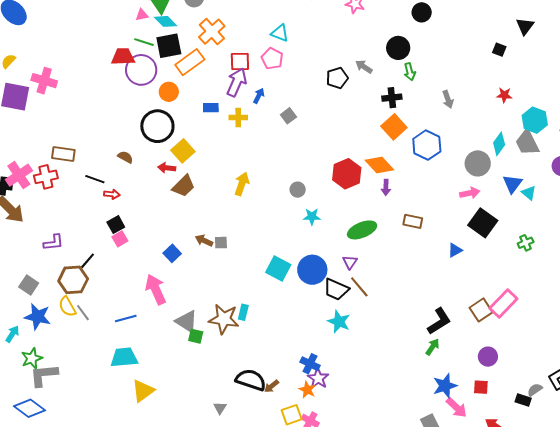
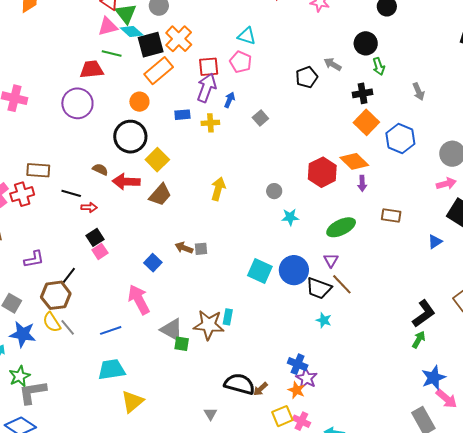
pink triangle: (142, 15) -> (108, 26), size x1.5
black square: (169, 46) -> (151, 45), moved
purple circle: (141, 70) -> (77, 103), moved
red arrow: (167, 168) -> (126, 182), moved, size x1.5
cyan star: (339, 322) -> (324, 320), size x0.7

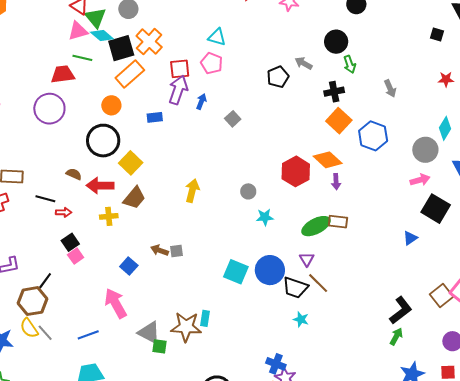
yellow cross: (210, 123) -> (109, 216), moved
brown rectangle: (391, 215) -> (338, 222), moved

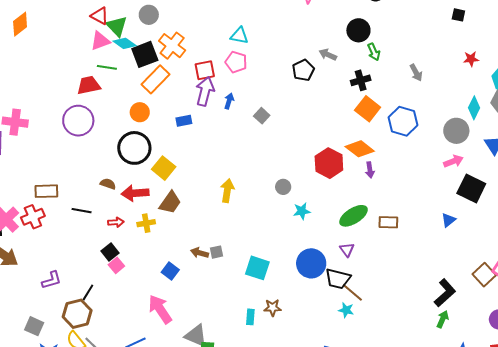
red arrow: (64, 212) -> (116, 222), moved
brown rectangle: (338, 222) -> (388, 222), moved
cyan square: (236, 272) -> (257, 268), moved
brown line: (318, 283) -> (352, 292), moved
brown star: (186, 327) -> (273, 308), moved, size x0.6

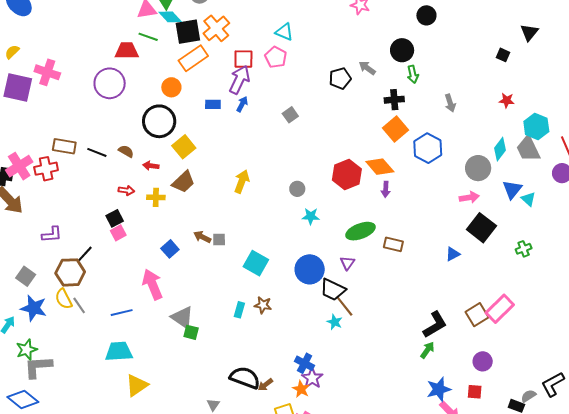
blue arrow: (229, 101) -> (242, 104), moved
red arrow: (135, 193) -> (151, 166), size x0.6
black line: (82, 211) -> (97, 152), moved

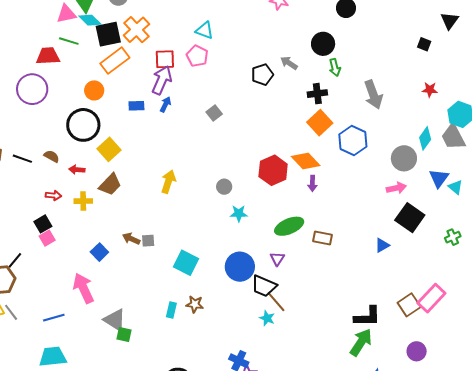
gray arrow: (450, 103) -> (373, 95), size x1.6
black L-shape: (435, 325) -> (367, 317), turned 32
green arrow: (427, 350) -> (361, 342), size x1.6

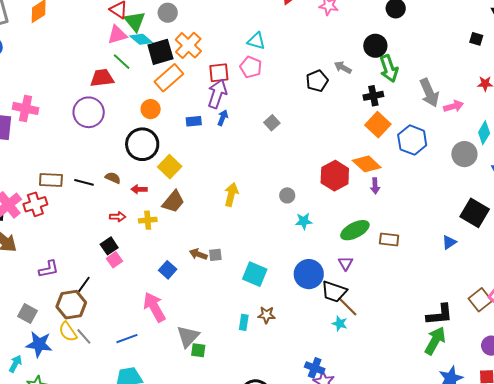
green line: (69, 41) -> (122, 62), turned 30
green arrow: (335, 67) -> (389, 68), size x1.5
pink arrow: (396, 188) -> (454, 106), moved
gray triangle: (115, 320) -> (188, 336), turned 45

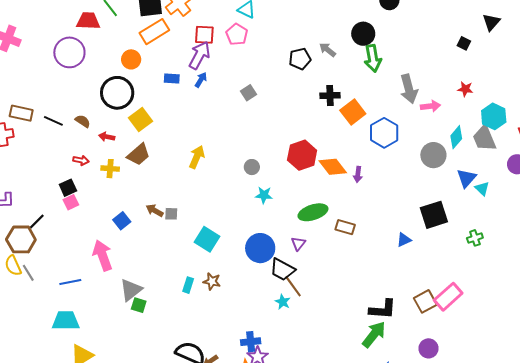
black cross: (373, 96) -> (330, 96), moved
orange diamond: (367, 164) -> (333, 167), moved
purple arrow: (375, 186) -> (358, 174), moved
black square: (475, 213) -> (434, 215), turned 32
blue cross: (315, 368) -> (251, 342), turned -36

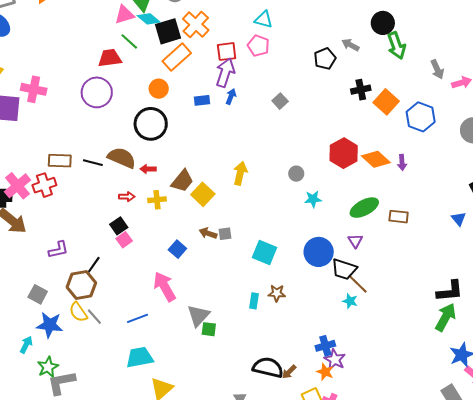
gray arrow: (409, 89) -> (437, 69), size x0.7
yellow square: (141, 119) -> (203, 194), moved
brown semicircle: (83, 121) -> (122, 158), size x1.8
blue triangle: (404, 240) -> (459, 219), turned -35

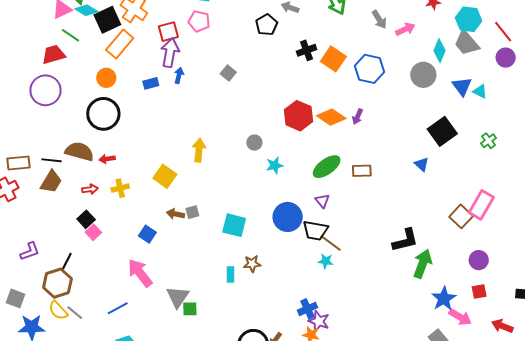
purple arrow: (402, 162) -> (358, 117), turned 35
brown trapezoid: (182, 181) -> (51, 182), moved
black L-shape: (450, 291) -> (405, 240), moved

